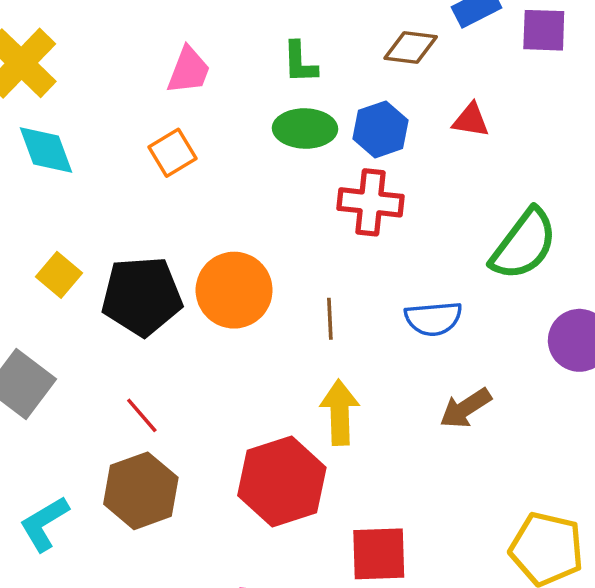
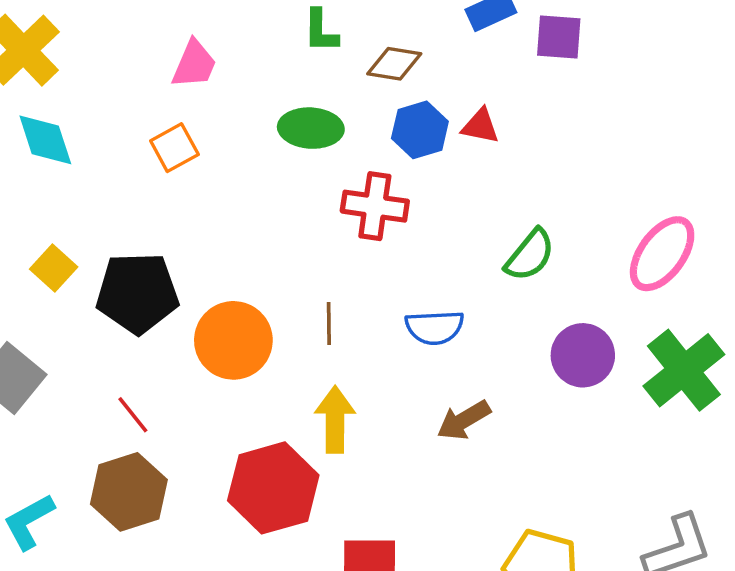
brown diamond: (411, 47) -> (394, 64), moved
green L-shape: (300, 62) -> (321, 31), moved
blue hexagon: (380, 129) -> (420, 130), moved
green semicircle: (524, 244) -> (530, 255), size x0.7
orange circle: (234, 290) -> (233, 340), moved

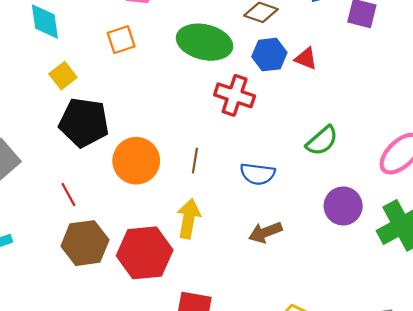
green ellipse: (311, 128) -> (205, 42), size x1.4
yellow square: (54, 268) -> (63, 76), moved
brown hexagon: (129, 492) -> (85, 243), moved

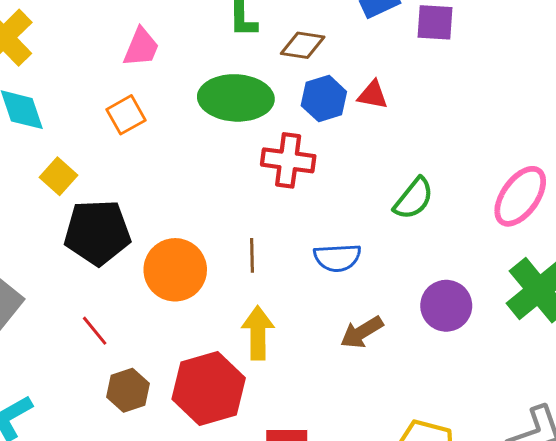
purple circle: (343, 206) -> (446, 306), moved
brown hexagon: (85, 243) -> (128, 390), size x0.7

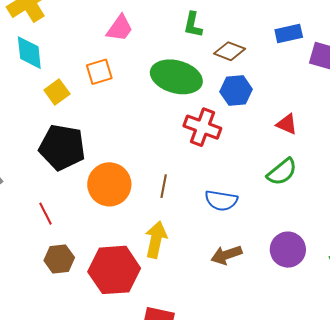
red triangle: (373, 95) -> (287, 124), moved
yellow square: (59, 176) -> (57, 92), moved

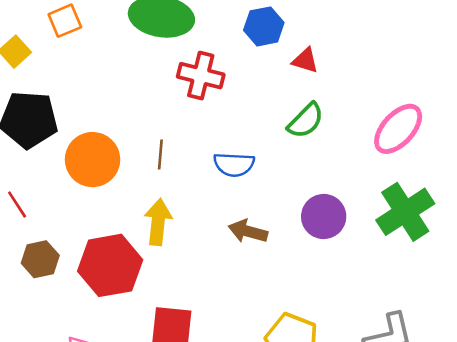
blue hexagon: (236, 91) -> (264, 26), moved
brown arrow: (226, 255) -> (248, 231), turned 40

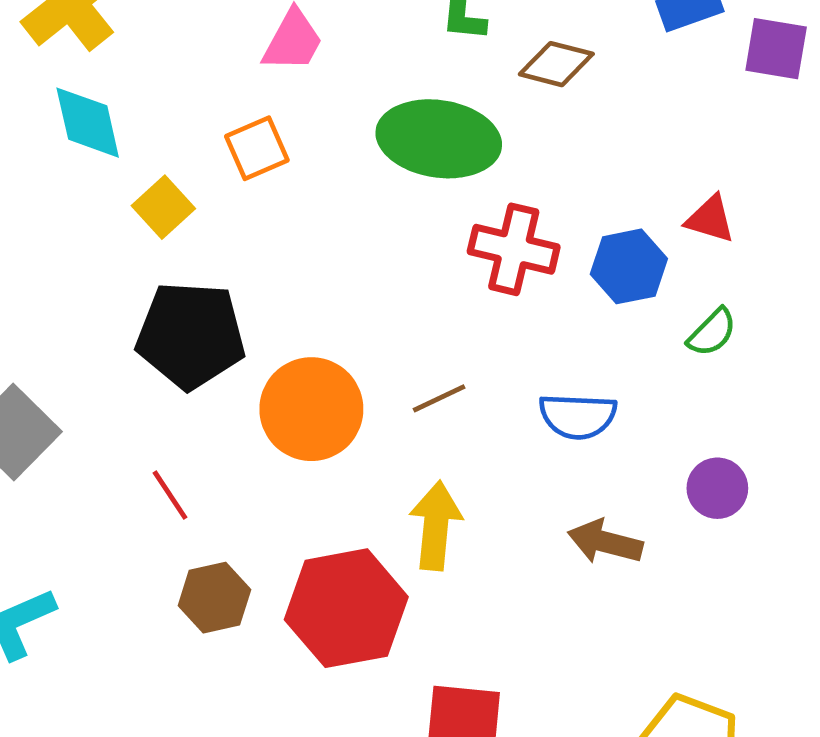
blue hexagon: (264, 26) -> (629, 266), moved
green semicircle: (306, 121) -> (712, 332), size x0.7
brown line: (160, 154) -> (439, 398), turned 60
purple circle: (324, 216) -> (717, 488), moved, size x0.7

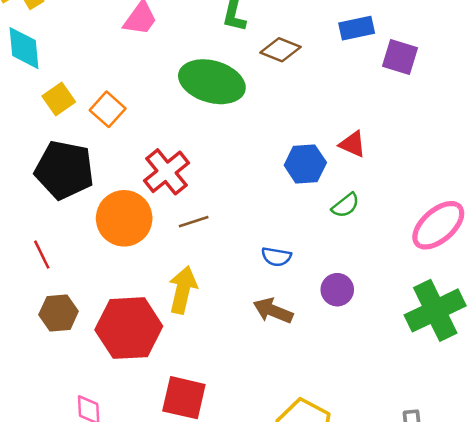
orange square: (257, 148) -> (108, 109), moved, turned -32
red cross: (514, 249) -> (167, 172), moved, turned 30
blue semicircle: (578, 416) -> (276, 257), moved, size x0.7

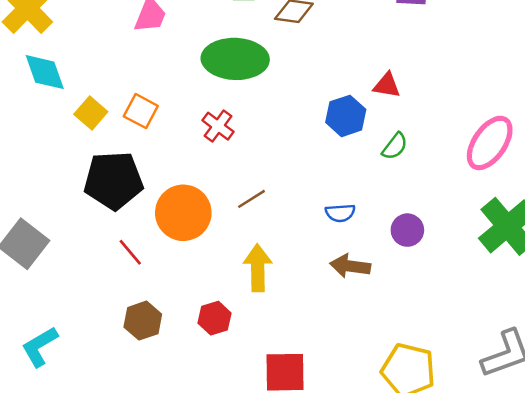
red cross: (167, 172) -> (218, 126), moved, size x0.7
red line: (42, 255) -> (130, 252), moved
red hexagon: (129, 328) -> (215, 318), size x0.5

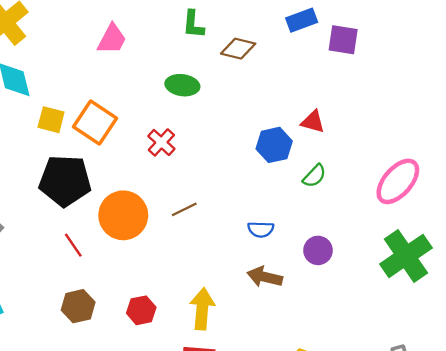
green ellipse: (235, 59) -> (182, 85), size x0.6
orange square: (141, 111) -> (95, 122), size x1.4
yellow square: (91, 113) -> (51, 120), turned -32
yellow arrow: (258, 268) -> (202, 309), moved

